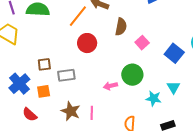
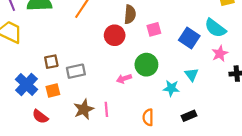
red circle: (87, 43) -> (115, 35), moved
pink square: (142, 43) -> (154, 29), turned 32
brown star: (71, 111) -> (84, 109), turned 30

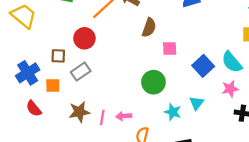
red circle: (115, 35) -> (84, 38), moved
gray rectangle: (76, 71) -> (81, 72), turned -36
pink arrow: (124, 79) -> (124, 116), moved

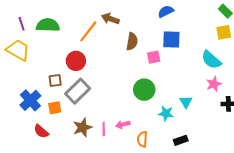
blue square: (203, 66) -> (171, 40), moved, turned -36
gray rectangle: (81, 72) -> (78, 91), size x1.4

